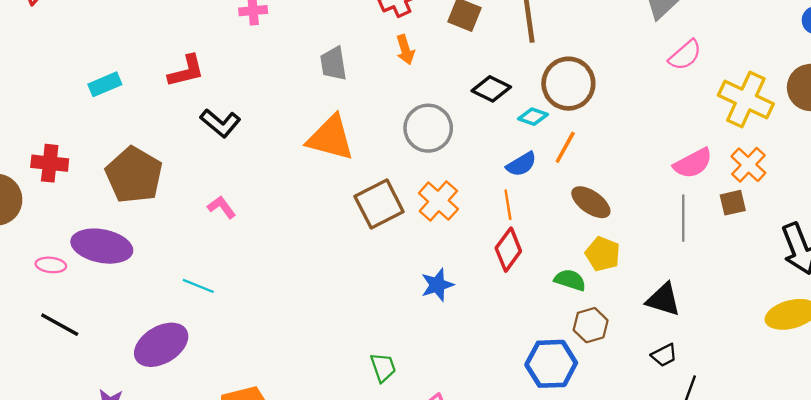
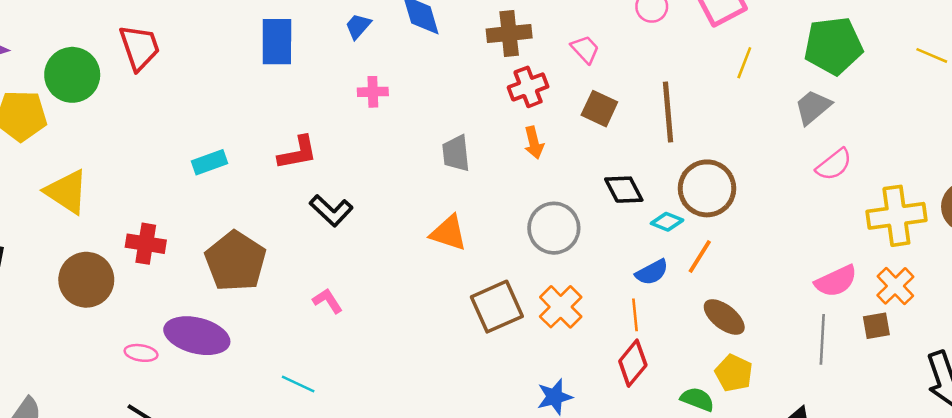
black diamond: (491, 89) -> (624, 190), turned 33
yellow cross: (746, 100) -> (896, 216), turned -36
orange triangle: (331, 138) -> (449, 233), size x0.7

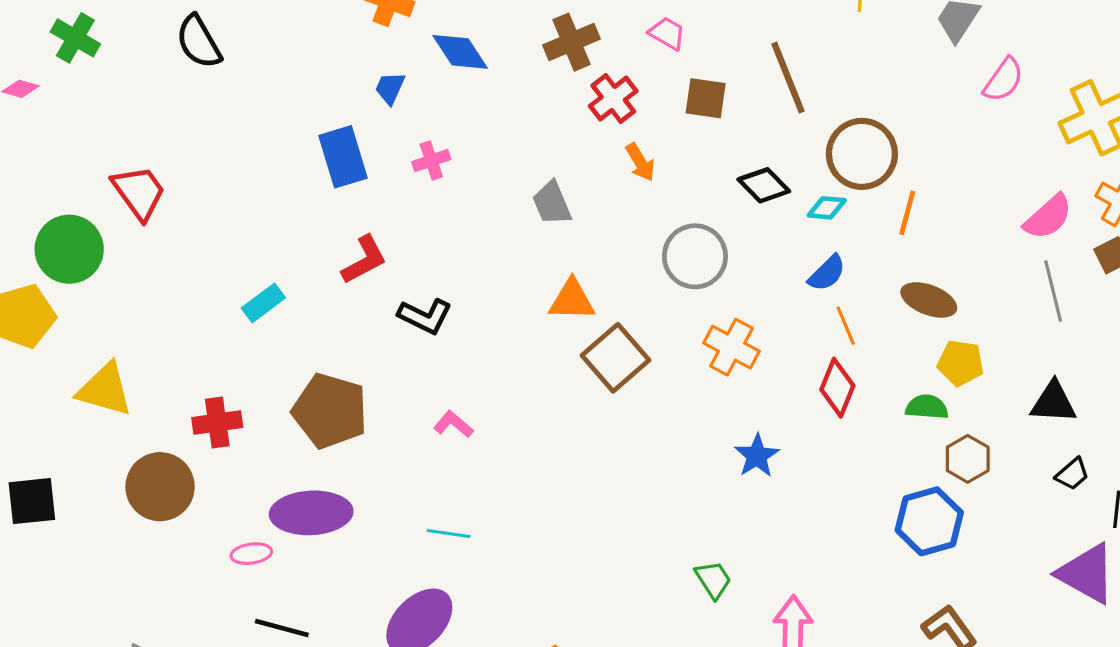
blue rectangle: (277, 42) -> (343, 157), moved
orange line: (700, 256) -> (907, 213), moved
brown square: (497, 307) -> (615, 358), moved
orange line: (635, 315) -> (846, 326), moved

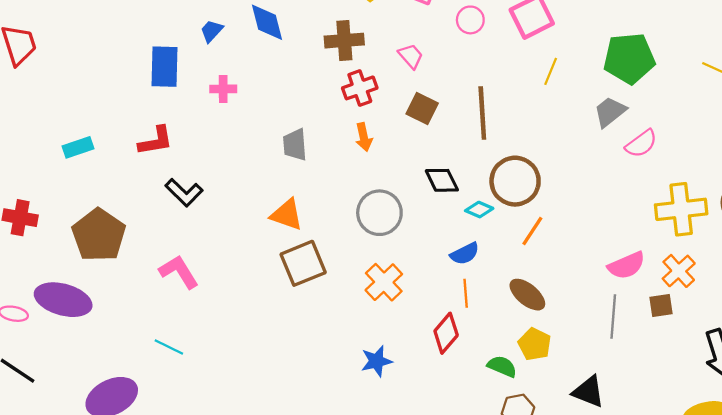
pink semicircle: (1004, 80) -> (641, 144), moved
pink L-shape: (453, 424) -> (179, 272), size x1.5
cyan line: (449, 534) -> (169, 347), moved

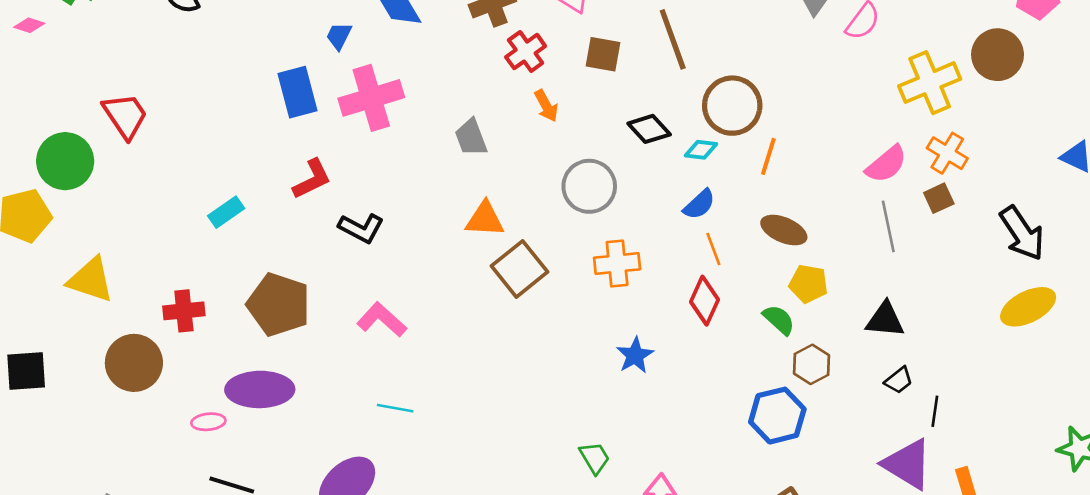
pink cross: (223, 89) -> (371, 98), size x2.0
orange cross: (384, 282) -> (617, 264), turned -36
green semicircle: (502, 366) -> (779, 320), turned 36

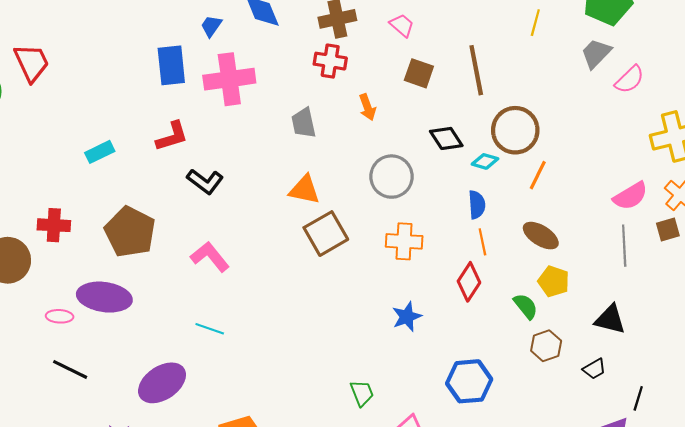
red cross: (526, 52) -> (330, 61), moved, turned 36
blue semicircle: (699, 204) -> (477, 205), turned -60
black trapezoid: (899, 380) -> (594, 369), moved
blue hexagon: (777, 416) -> (469, 381), moved

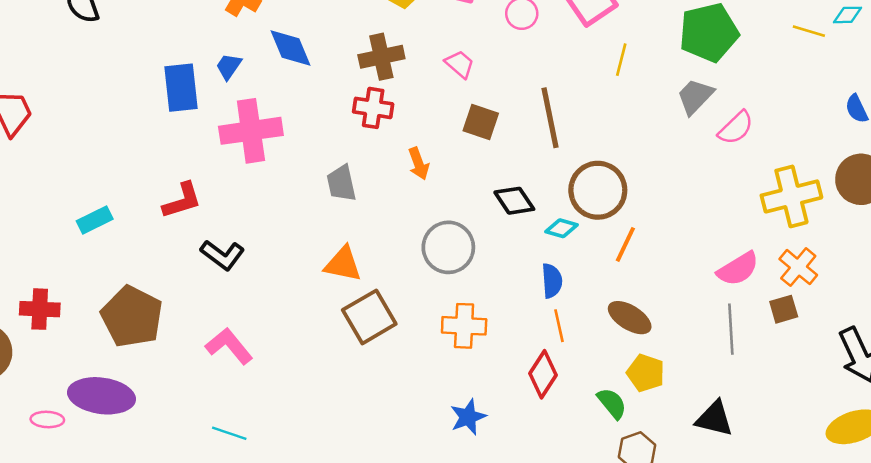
blue rectangle: (171, 65) -> (181, 88), moved

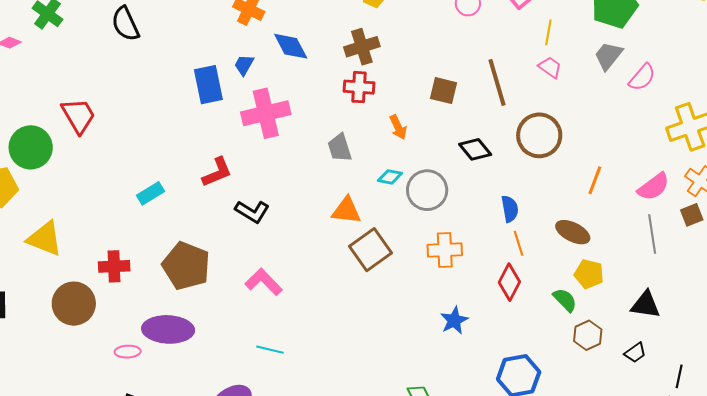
pink trapezoid: (460, 64) -> (550, 67), moved
cyan diamond: (561, 228) -> (390, 177), moved
orange line: (625, 244) -> (595, 180), moved

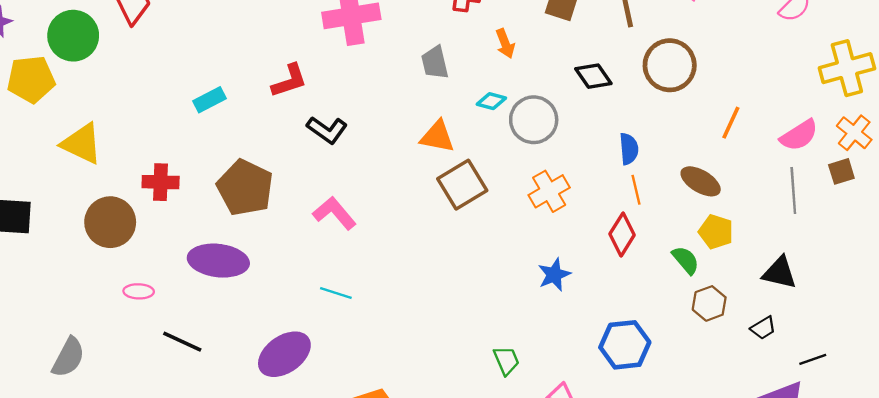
orange cross: (445, 250) -> (549, 191), turned -32
pink ellipse: (128, 352) -> (139, 291), moved
black line: (679, 376) -> (813, 359), turned 55

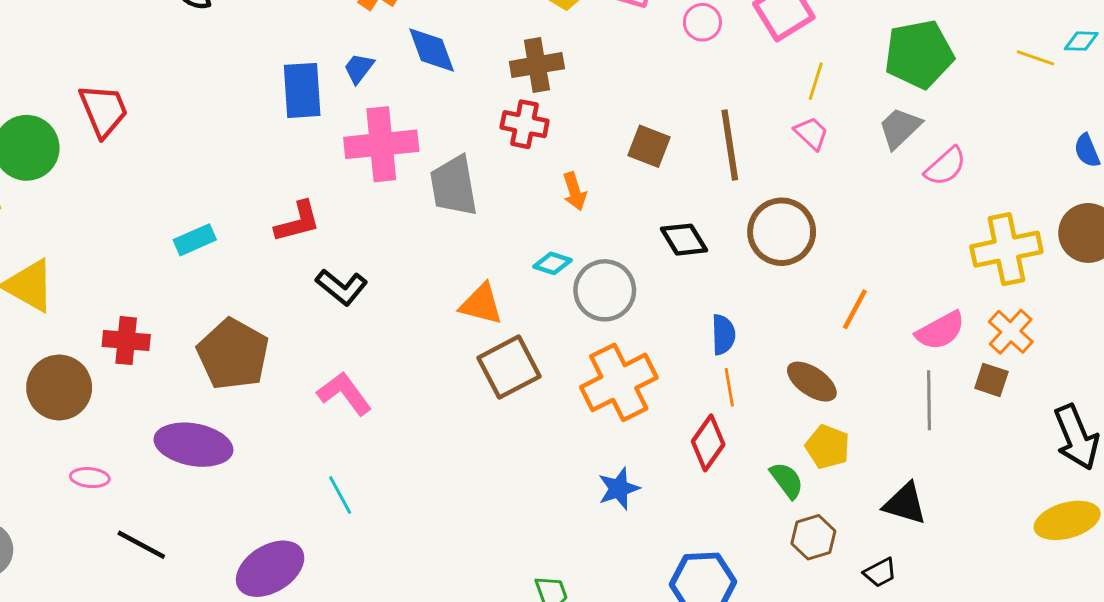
gray trapezoid: (435, 63) -> (454, 186), moved, size x1.4
brown square: (841, 171) -> (991, 380), turned 32
orange cross: (549, 191) -> (619, 382), size x1.4
cyan line: (336, 293) -> (340, 495), turned 40

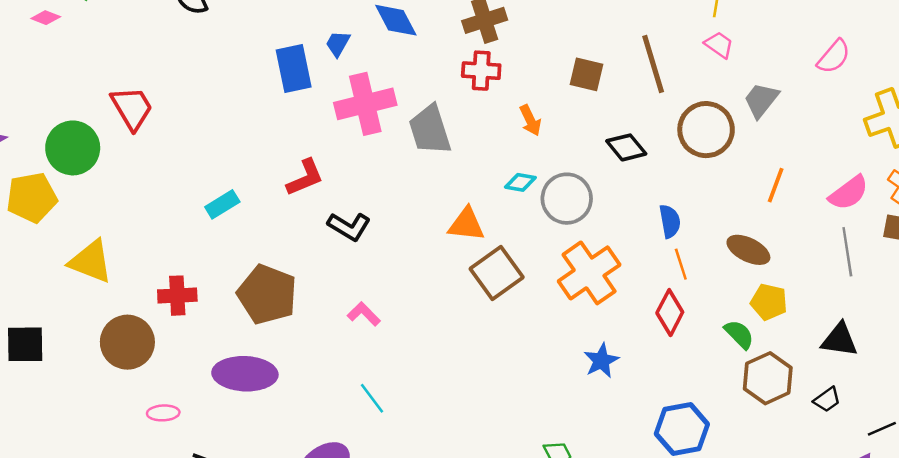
gray trapezoid: (900, 128) -> (761, 100), moved
pink L-shape: (344, 393) -> (364, 314), size x0.7
brown hexagon: (813, 537) -> (768, 378), size x1.4

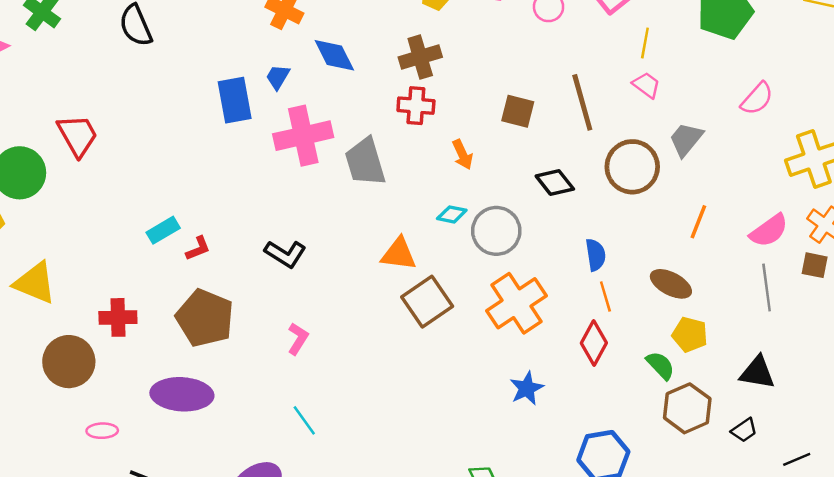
red L-shape: (305, 178) -> (198, 248), moved, size x0.7
pink L-shape: (364, 314) -> (298, 339), turned 76

